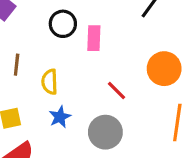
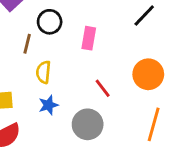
black circle: (63, 24) -> (50, 22), moved
brown line: (17, 65) -> (27, 44), moved

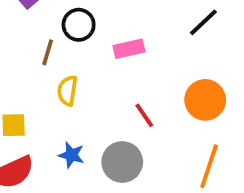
pink rectangle: (89, 38) -> (129, 49), turned 65
blue star: (48, 105) -> (71, 155), moved, turned 30

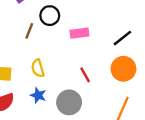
black line: (203, 22) -> (122, 38), moved
yellow semicircle: (67, 91) -> (38, 68), moved, turned -30

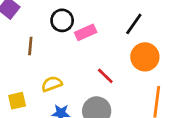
black circle: (50, 16) -> (62, 20), moved
yellow semicircle: (38, 68) -> (52, 84), turned 102

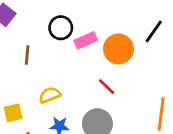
black line: (134, 24) -> (154, 31), moved
orange circle: (145, 57) -> (118, 49), moved

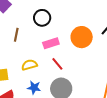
pink rectangle: (86, 40) -> (51, 43), moved
red line: (107, 87) -> (57, 64), moved

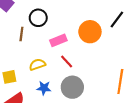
black circle: (42, 18) -> (38, 18), moved

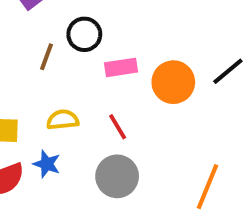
pink rectangle: (58, 40) -> (121, 67), moved
blue star: (44, 88) -> (47, 164), moved

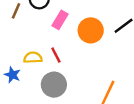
pink rectangle: (121, 67) -> (60, 20), turned -54
yellow semicircle: (63, 120) -> (33, 58), moved

